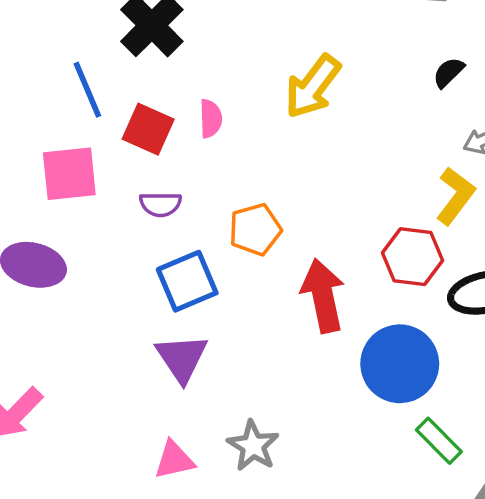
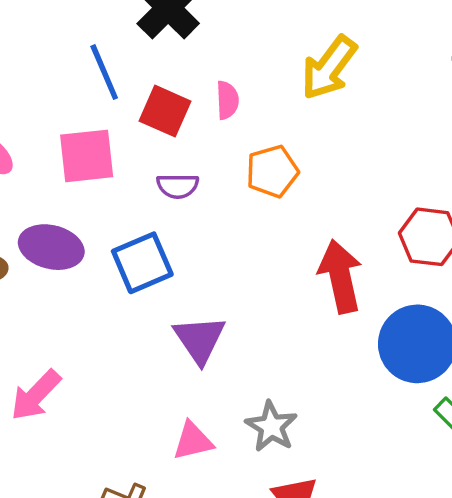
orange pentagon: (255, 229) -> (272, 171), moved
blue square: (187, 281) -> (142, 263), moved

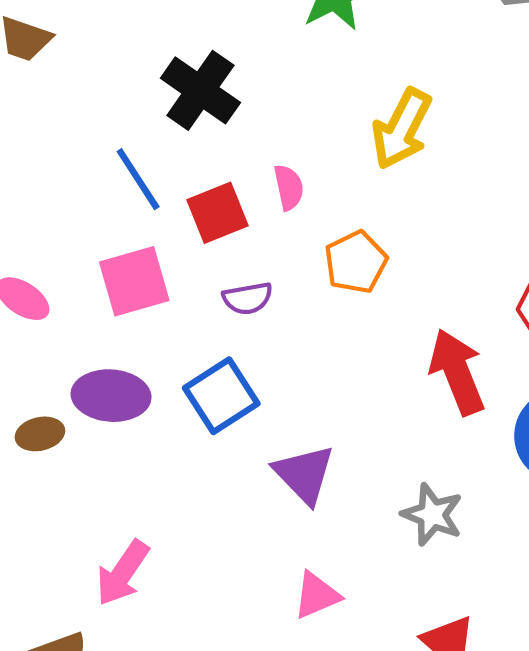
red square: (165, 111) -> (217, 213), turned -36
gray star: (271, 426) -> (432, 515), moved

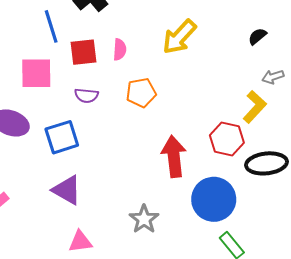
purple triangle: (304, 474) -> (67, 190), moved, turned -32

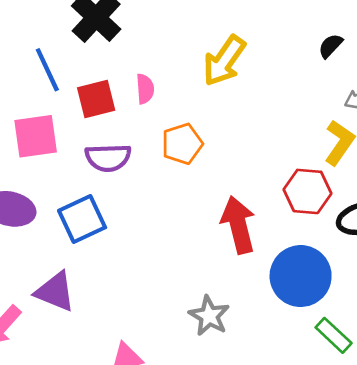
purple semicircle: (86, 96) -> (108, 158), size x1.4
purple triangle: (67, 190) -> (55, 292), moved

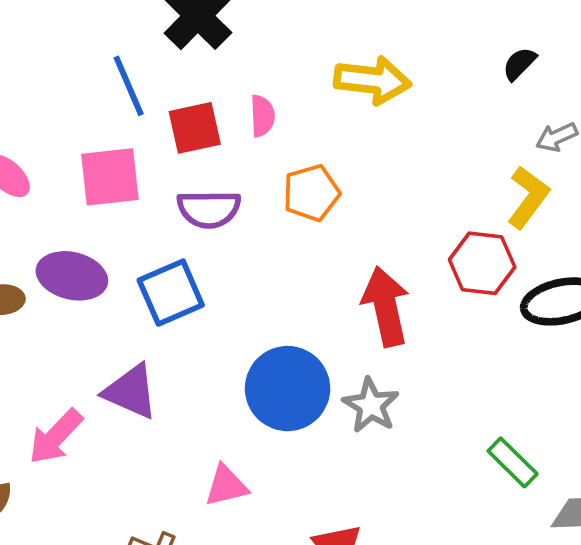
yellow arrow: (224, 61) -> (372, 80), turned -120
blue circle: (301, 276) -> (288, 389), moved
gray star: (209, 316) -> (371, 405), moved

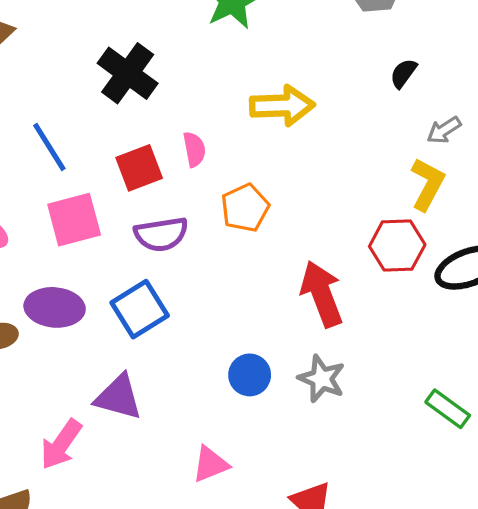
blue line: (129, 86) -> (49, 147), moved
blue circle: (288, 389) -> (250, 375), size x0.6

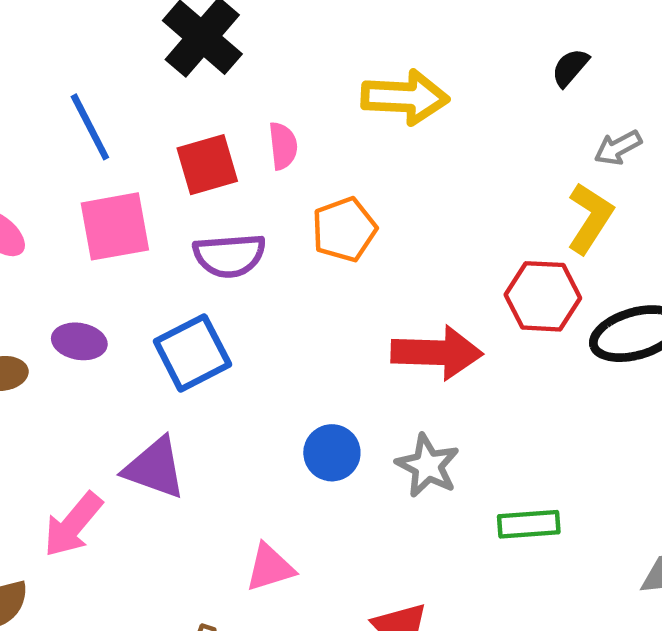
red arrow: (322, 294) -> (437, 353), turned 108
purple ellipse: (55, 307) -> (79, 341), size x0.7
green rectangle: (448, 409) -> (529, 524), moved, turned -45

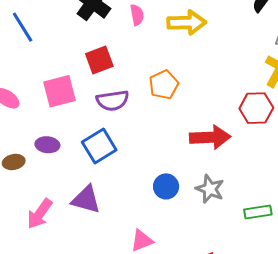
blue line: (90, 127) -> (23, 27), moved
pink semicircle: (283, 146) -> (137, 15), moved
pink arrow: (73, 525) -> (40, 214), moved

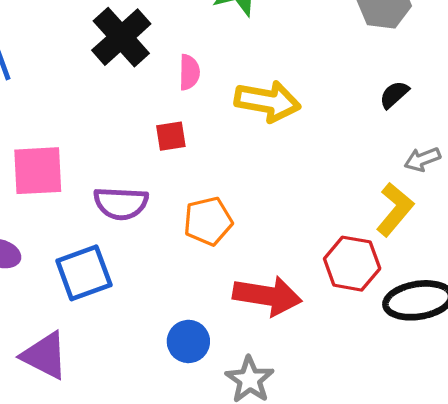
red square: (99, 60) -> (171, 136), moved, size x0.7
orange pentagon: (164, 85) -> (208, 221), moved
blue circle: (166, 186) -> (188, 341), moved

